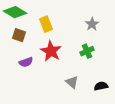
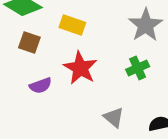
yellow rectangle: (46, 24) -> (72, 25), turned -49
gray star: (92, 24) -> (146, 25), size x1.5

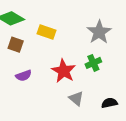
red star: (80, 68) -> (64, 71), moved

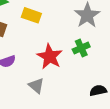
gray triangle: (76, 98) -> (36, 86), moved

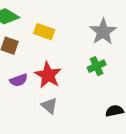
red star: (50, 57) -> (48, 75), moved

